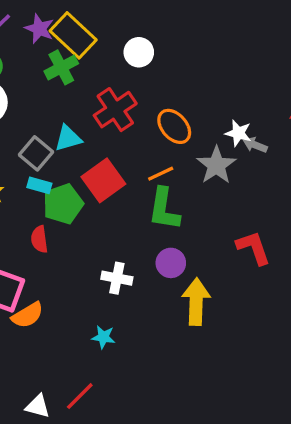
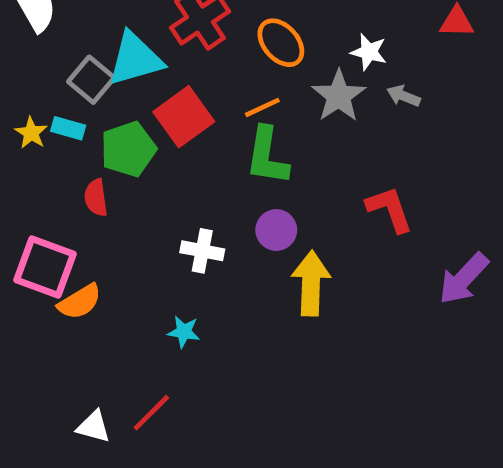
cyan triangle: (68, 138) -> (135, 59), size x1.5
gray arrow: (255, 145) -> (403, 96), moved
cyan rectangle: (39, 185) -> (68, 128), moved

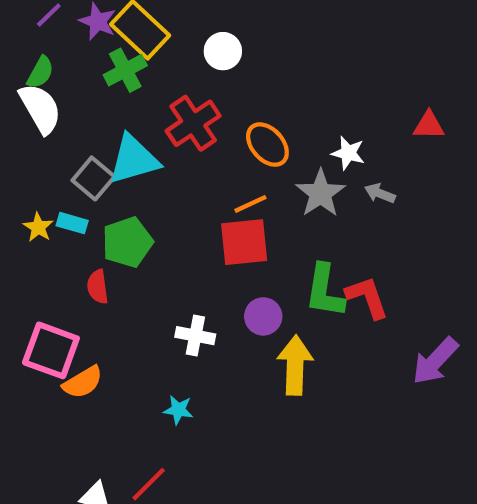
red square: (184, 117) -> (244, 242), moved, turned 30
green L-shape: (267, 156) -> (325, 291), moved

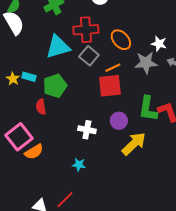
red cross: (193, 123) -> (86, 30), turned 30
gray square: (93, 178) -> (89, 56), moved
gray star: (321, 193) -> (146, 63), turned 30
pink square: (51, 350) -> (19, 137), turned 32
yellow arrow: (295, 365) -> (134, 144), turned 44

